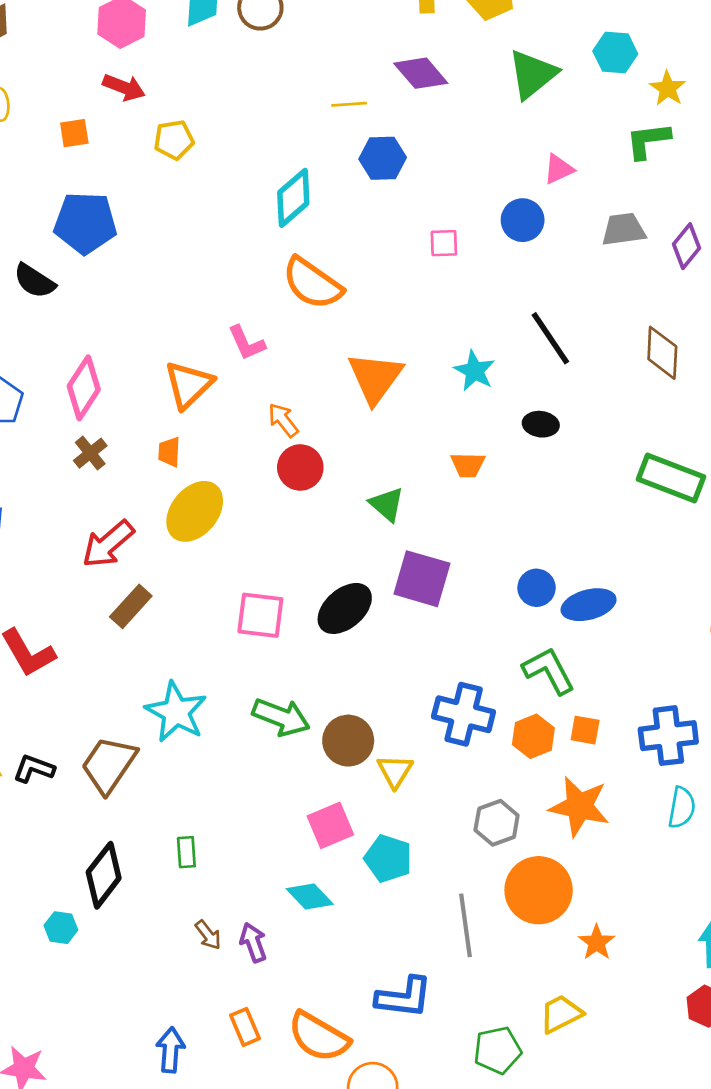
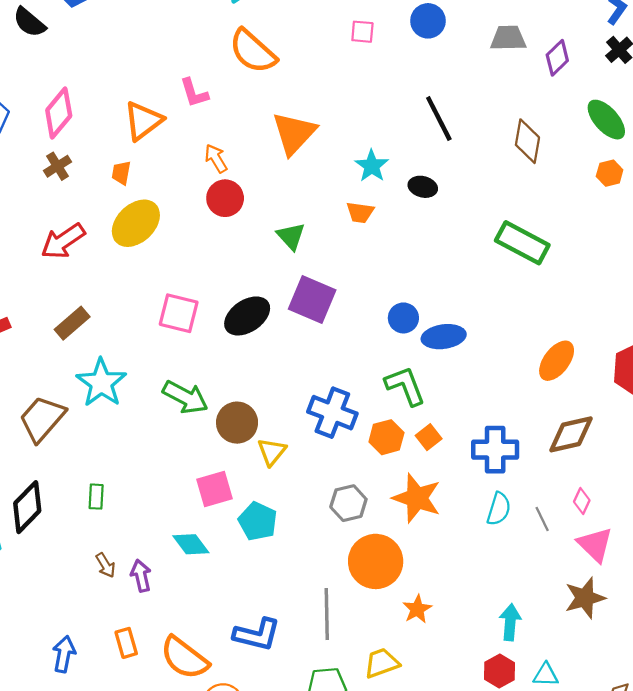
cyan star: (475, 371) -> (372, 166), moved
brown rectangle: (131, 606) -> (72, 323), moved
orange square: (585, 730) -> (429, 437), turned 35
gray line: (466, 925) -> (327, 614), moved

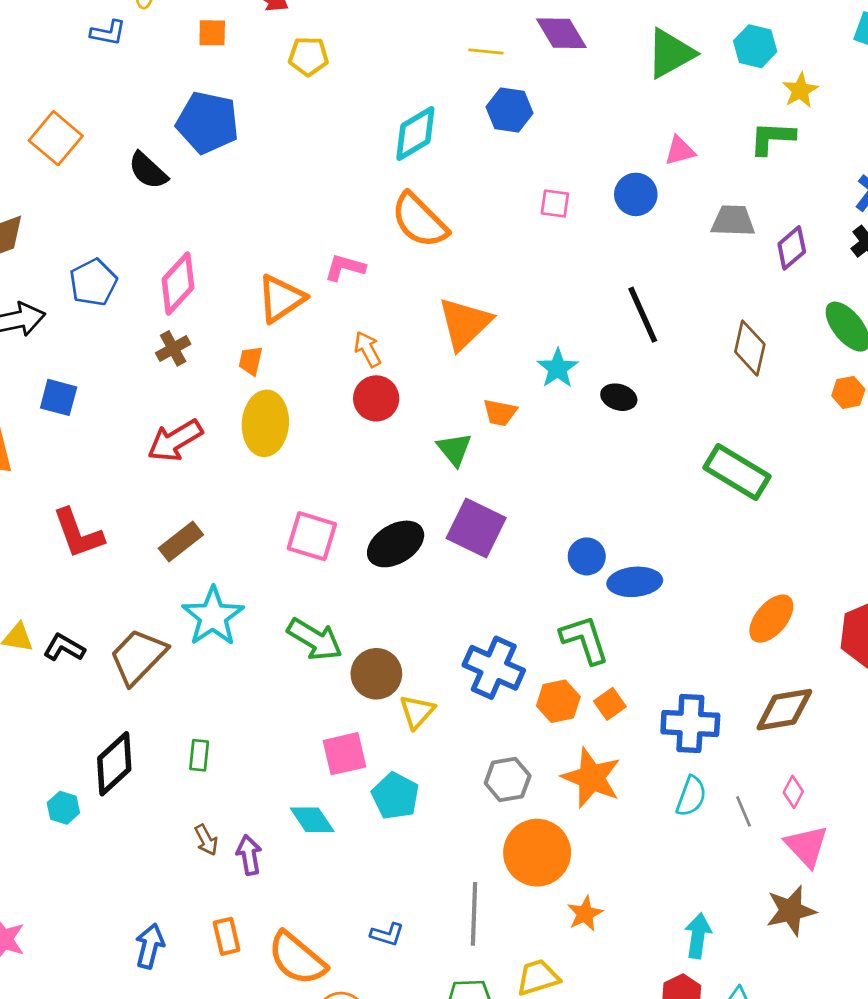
pink L-shape: (194, 93) -> (345, 267), turned 120
orange trapezoid: (360, 212) -> (500, 413), moved
yellow ellipse: (136, 223) -> (265, 423), turned -45
blue L-shape: (257, 634) -> (387, 934), size x0.6

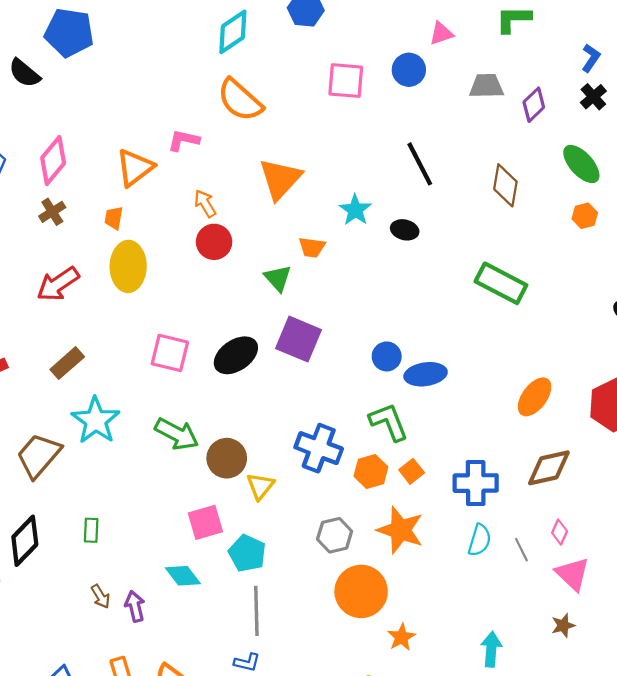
pink square: (555, 204) -> (346, 81), size x1.6
brown star: (791, 911) -> (563, 625), size x0.6
gray line: (474, 914) -> (256, 611), moved

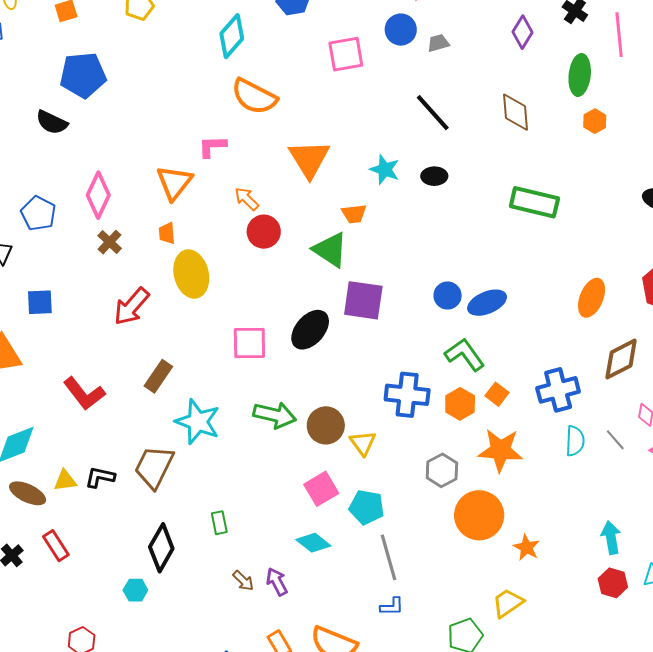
gray trapezoid: (486, 86) -> (438, 43), moved, size x0.7
green ellipse: (581, 164) -> (580, 75), turned 63
green triangle: (278, 278) -> (330, 250), size x1.4

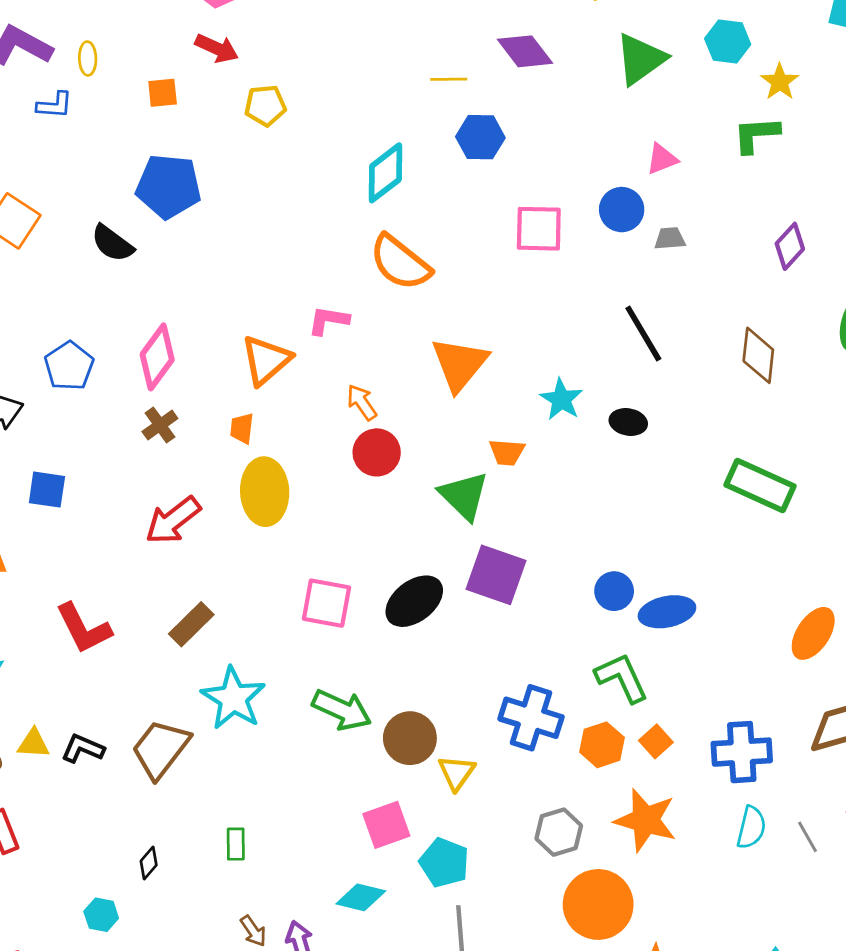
cyan diamond: (313, 543) -> (361, 897), turned -36
black diamond: (161, 548) -> (149, 863), size x0.5

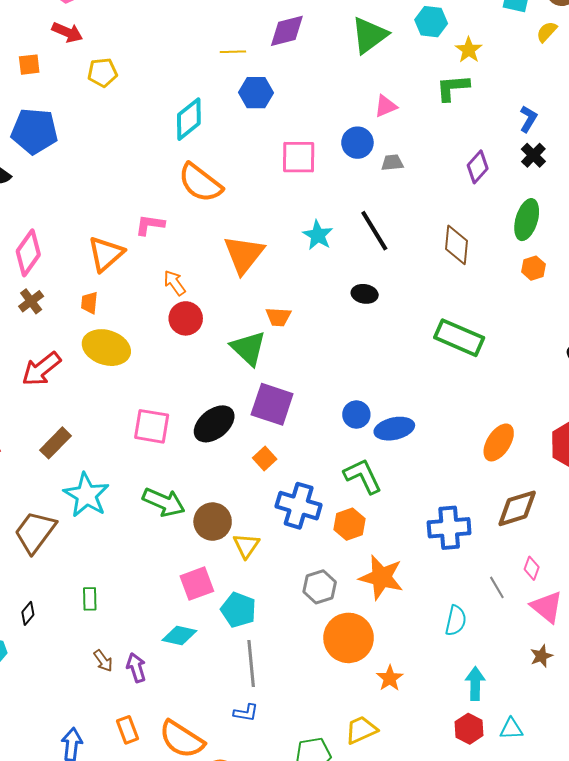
purple diamond: (525, 51) -> (287, 31), turned -66
cyan star: (561, 399) -> (318, 235), moved
yellow ellipse: (265, 492) -> (106, 348), turned -69
orange square: (656, 741) -> (265, 458), moved
cyan semicircle: (751, 827) -> (456, 621), moved

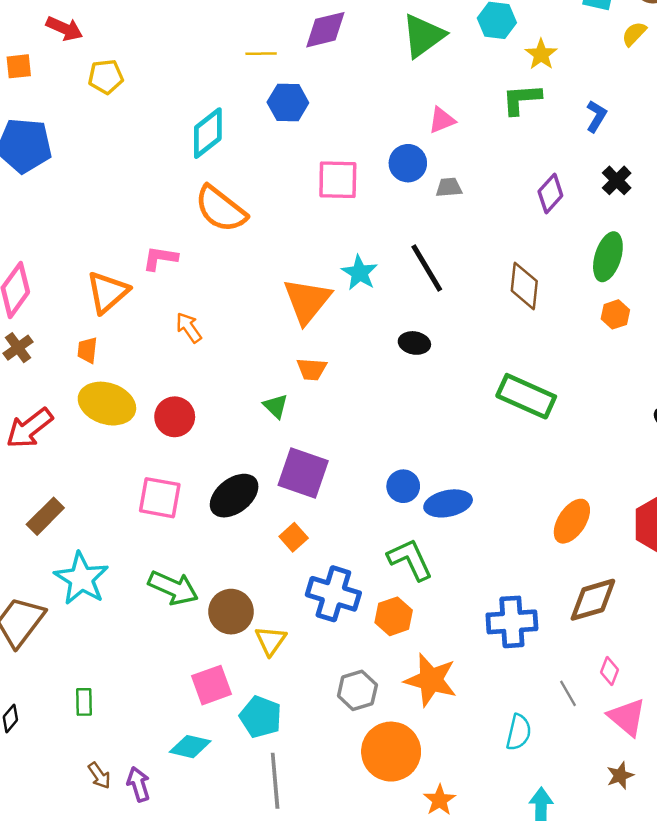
blue L-shape: (528, 119) -> (596, 116), moved
orange triangle: (244, 254) -> (307, 301), moved
red circle: (186, 318) -> (175, 417), moved
green triangle: (248, 348) -> (276, 406), size x0.6

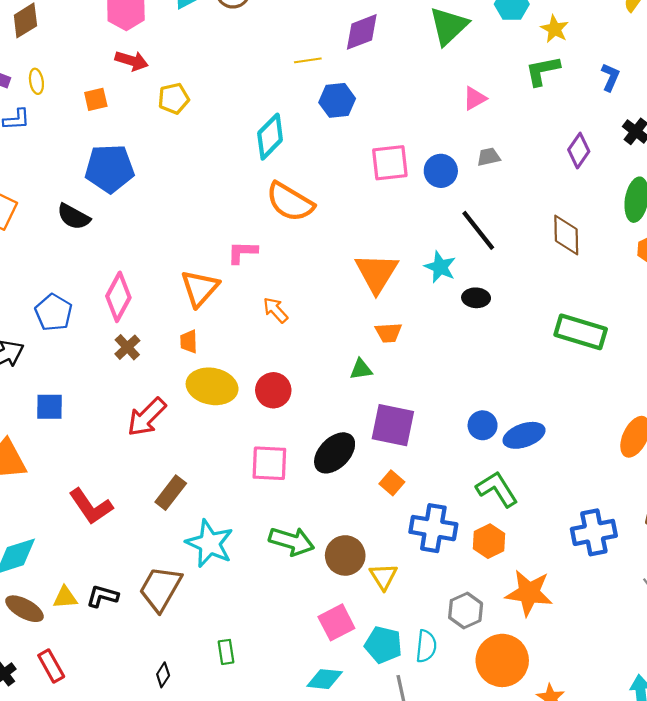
blue circle: (408, 163) -> (441, 171), moved
cyan star: (360, 273) -> (440, 267), moved
green triangle: (276, 406) -> (361, 369), turned -45
cyan semicircle: (519, 732) -> (426, 646), moved

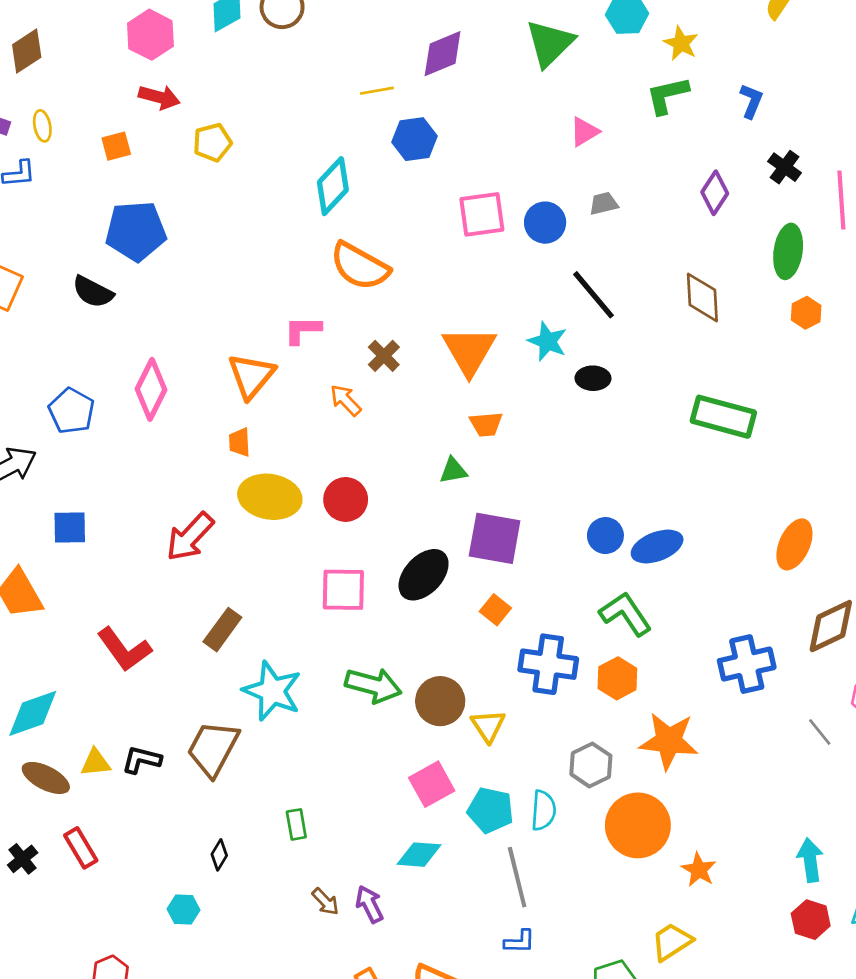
brown cross: (127, 347) -> (384, 356), moved

